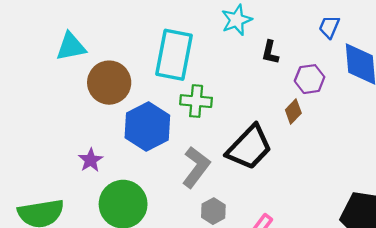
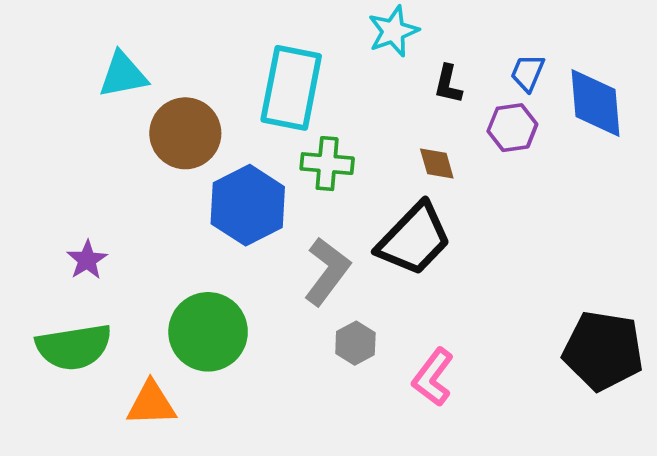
blue trapezoid: (329, 27) -> (528, 73), moved
brown diamond: (293, 111) -> (437, 164), moved, turned -60
purple star: (91, 160) -> (87, 260), moved

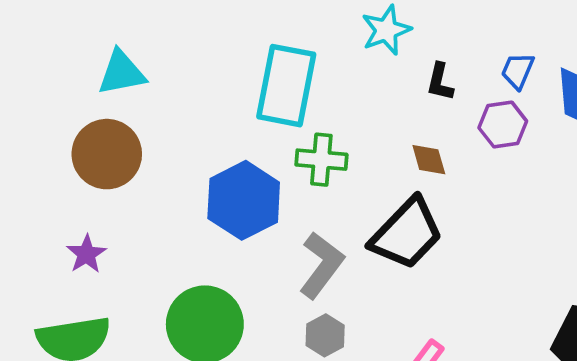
brown circle: (185, 133) -> (107, 154), moved
gray hexagon: (355, 343) -> (325, 335), moved

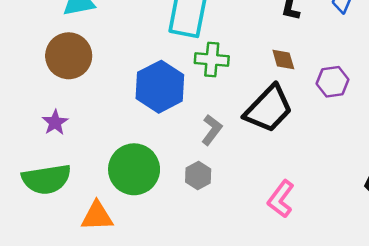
purple hexagon: (503, 124) -> (333, 82), moved
gray L-shape: (321, 265) -> (212, 130), size x0.7
gray hexagon: (325, 335) -> (198, 175), moved

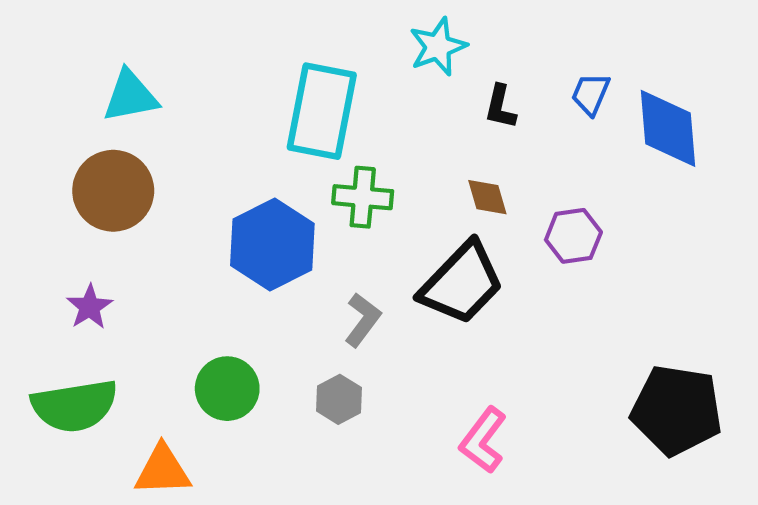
green circle: (134, 169) -> (227, 389), size x0.7

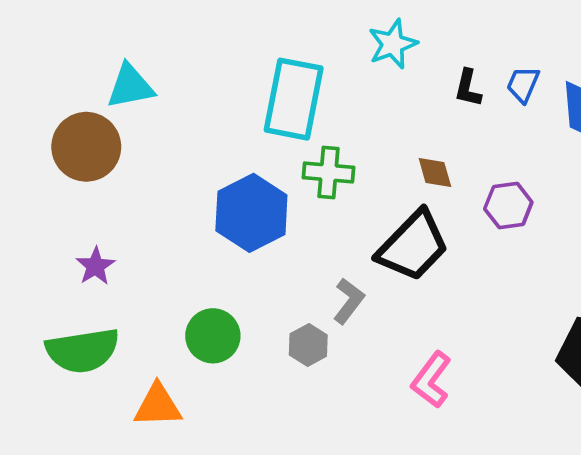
black L-shape: (500, 107) -> (468, 88), moved
brown circle: (113, 191) -> (86, 147), moved
gray L-shape: (363, 320) -> (349, 301), moved

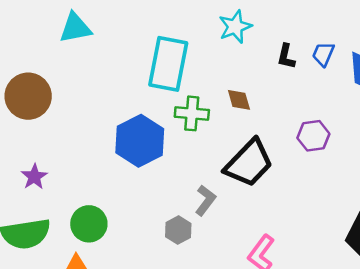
cyan triangle: (130, 86) -> (75, 28), moved
brown diamond: (435, 173) -> (239, 100), moved
green circle: (213, 336) -> (89, 224), moved

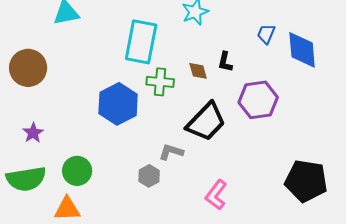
black L-shape: (286, 56) -> (225, 62), moved
purple hexagon: (313, 136) -> (258, 100), size x1.5
gray L-shape: (205, 200) -> (171, 152), turned -110

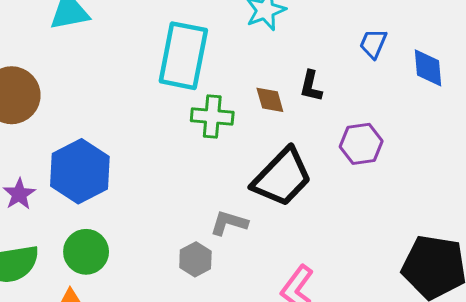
blue diamond: (302, 50) -> (428, 68), size x0.7
purple hexagon: (258, 100) -> (361, 144), size x0.7
blue hexagon: (118, 104) -> (80, 171), moved

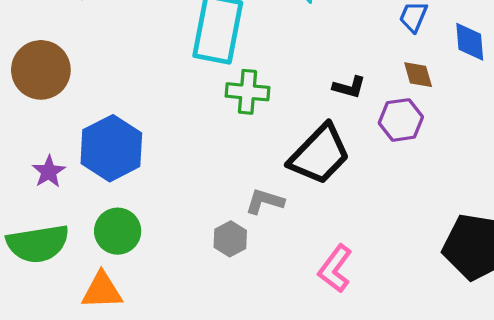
black L-shape: (311, 86) -> (349, 87), moved, turned -88
brown diamond: (270, 100) -> (418, 75), moved

